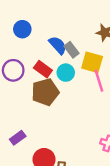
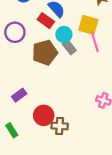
gray rectangle: (71, 50) -> (69, 47), moved
red rectangle: (43, 69) -> (46, 21), moved

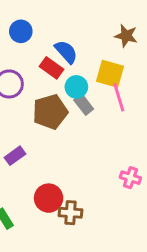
purple rectangle: (19, 95) -> (15, 156), moved

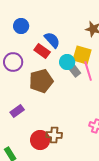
cyan circle: (76, 87) -> (67, 62), moved
gray rectangle: (84, 104) -> (74, 70), moved
brown cross: (71, 213) -> (54, 135), moved

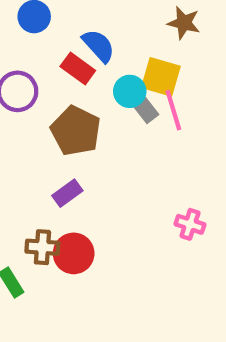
brown pentagon: (41, 81) -> (76, 131), turned -30
purple rectangle: (17, 111) -> (67, 193), moved
brown cross: (54, 135) -> (42, 247), moved

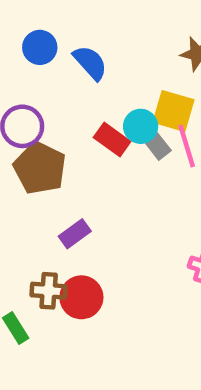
blue semicircle: (99, 46) -> (90, 63), moved
red rectangle: (78, 69) -> (112, 139), moved
brown pentagon: (76, 131) -> (40, 168), moved

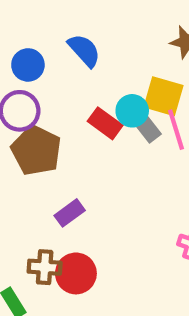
blue circle: (40, 47) -> (28, 65), moved

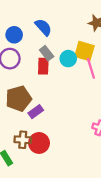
red rectangle: (105, 123) -> (43, 66), moved, turned 56
gray rectangle: (147, 127) -> (47, 53), moved
brown pentagon: (36, 150) -> (18, 99), moved, turned 30

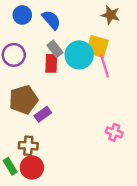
blue circle: (14, 35) -> (22, 15), moved
cyan circle: (68, 59) -> (79, 55), size x1.5
red circle: (39, 143) -> (32, 167), moved

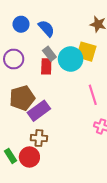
pink line: (105, 66) -> (93, 95), moved
purple rectangle: (43, 114) -> (39, 111), size x1.5
brown cross: (28, 146) -> (39, 138), moved

